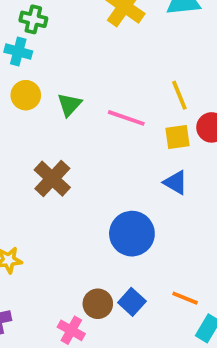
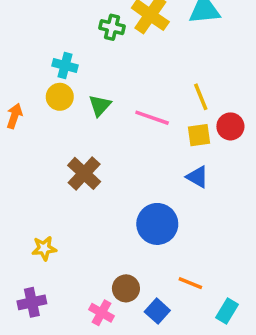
green cross: (33, 19) -> (112, 27), moved
cyan cross: (18, 52) -> (65, 65), moved
orange line: (185, 298) -> (190, 283), moved
blue square: (132, 302) -> (157, 311), moved

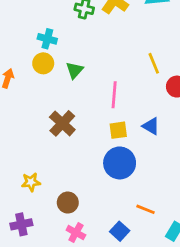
pink line: (152, 118) -> (114, 95), moved, turned 76
yellow square: (199, 135) -> (118, 130), moved
brown circle: (126, 288) -> (68, 203), moved

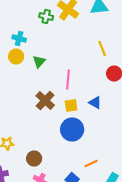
yellow line: (154, 63) -> (102, 48), moved
brown cross: (62, 123) -> (45, 100), moved
orange line: (146, 209) -> (91, 164), turned -48

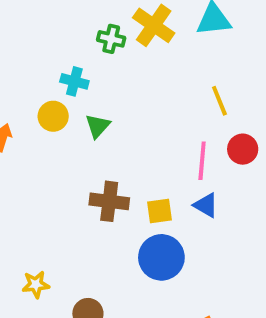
cyan cross: (19, 38) -> (74, 81), moved
pink line: (68, 80) -> (202, 161), moved
brown cross: (45, 100) -> (109, 201), turned -36

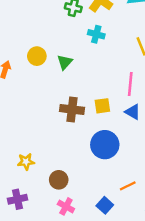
cyan cross: (74, 81) -> (96, 34), moved
yellow square: (159, 211) -> (102, 106), moved

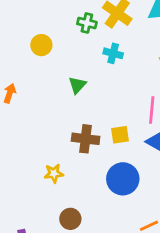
yellow circle: (37, 56) -> (41, 45), moved
yellow star: (26, 162) -> (54, 173), moved

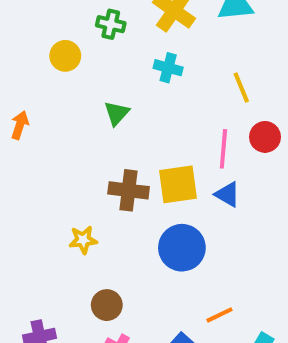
green cross: (87, 23) -> (111, 24), moved
yellow square: (120, 135) -> (178, 184), size x1.5

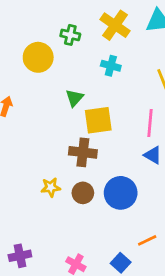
yellow circle: (65, 56) -> (38, 57), size x1.4
yellow square: (178, 184) -> (98, 120), moved
brown circle: (107, 305) -> (83, 193), moved

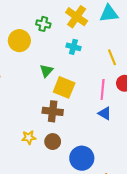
yellow square: (98, 120) -> (64, 87), turned 30
blue circle: (121, 193) -> (82, 158), moved

